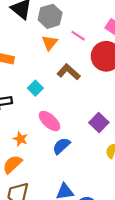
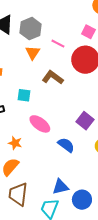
cyan square: (35, 88) -> (24, 95), turned -32
blue semicircle: (61, 146) -> (66, 145), moved, turned 84

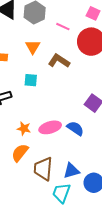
orange triangle: (33, 53) -> (33, 47), moved
pink ellipse: (40, 124) -> (50, 127), moved, turned -50
brown trapezoid: (18, 194) -> (43, 169), moved

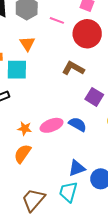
brown L-shape: (59, 61) -> (73, 68), moved
cyan square: (31, 80) -> (17, 70), moved, size x1.5
brown trapezoid: (43, 169) -> (33, 200), moved, turned 40

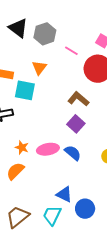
purple square: (94, 97) -> (76, 124), moved
blue triangle: (77, 168) -> (64, 194), turned 36

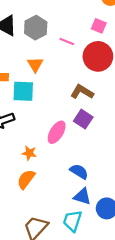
pink ellipse: (48, 149) -> (57, 132), moved, turned -40
blue semicircle: (73, 153) -> (79, 172), moved

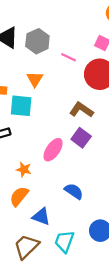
blue triangle: (82, 196) -> (41, 217), moved

